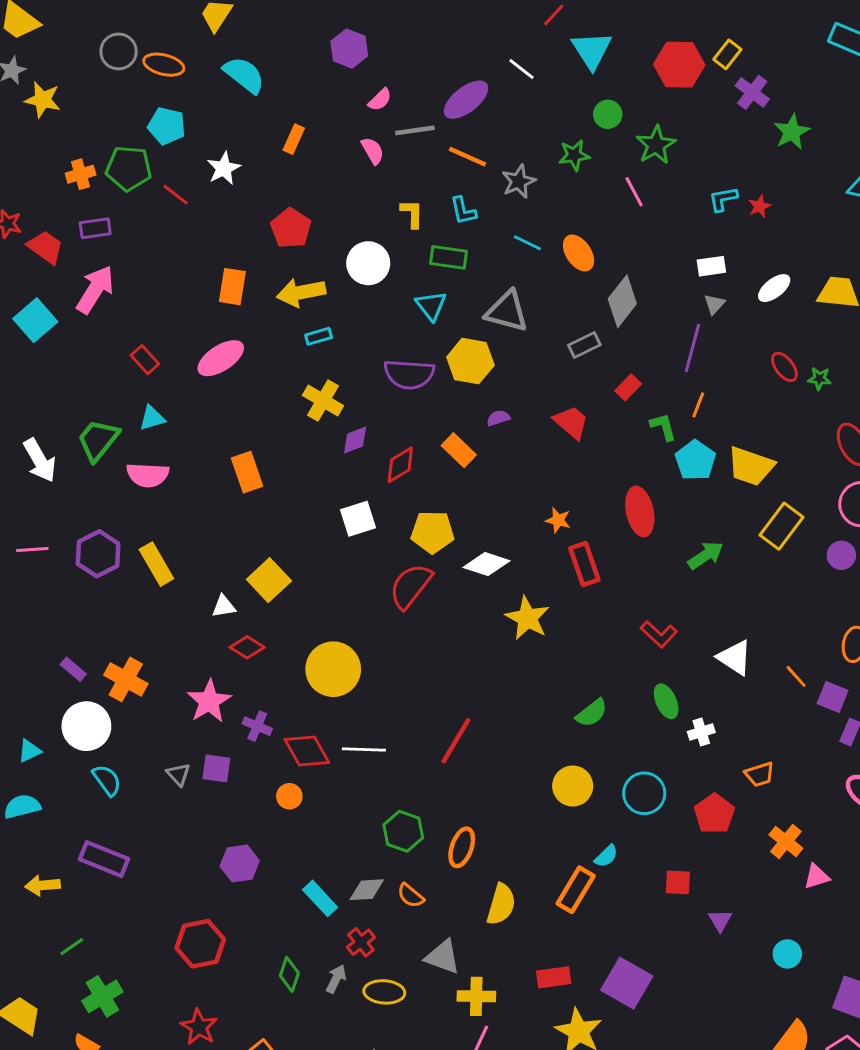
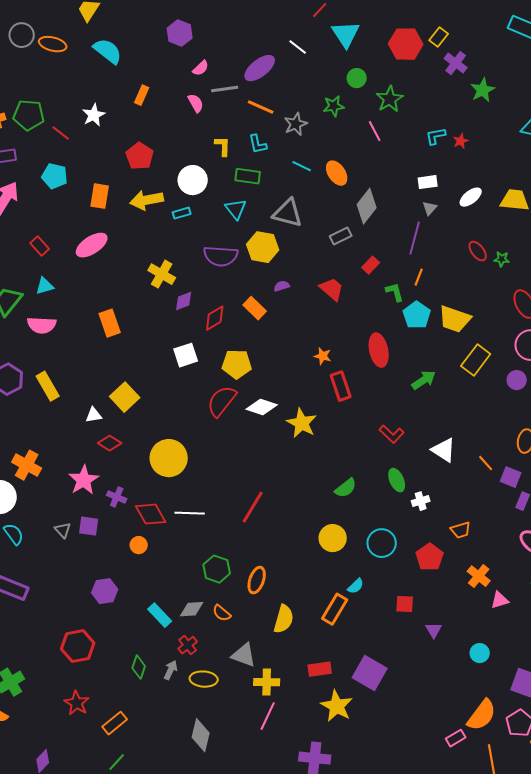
cyan pentagon: (167, 126) -> (55, 176), moved
cyan rectangle: (319, 336) -> (182, 213), moved
white diamond: (487, 564) -> (262, 407), moved

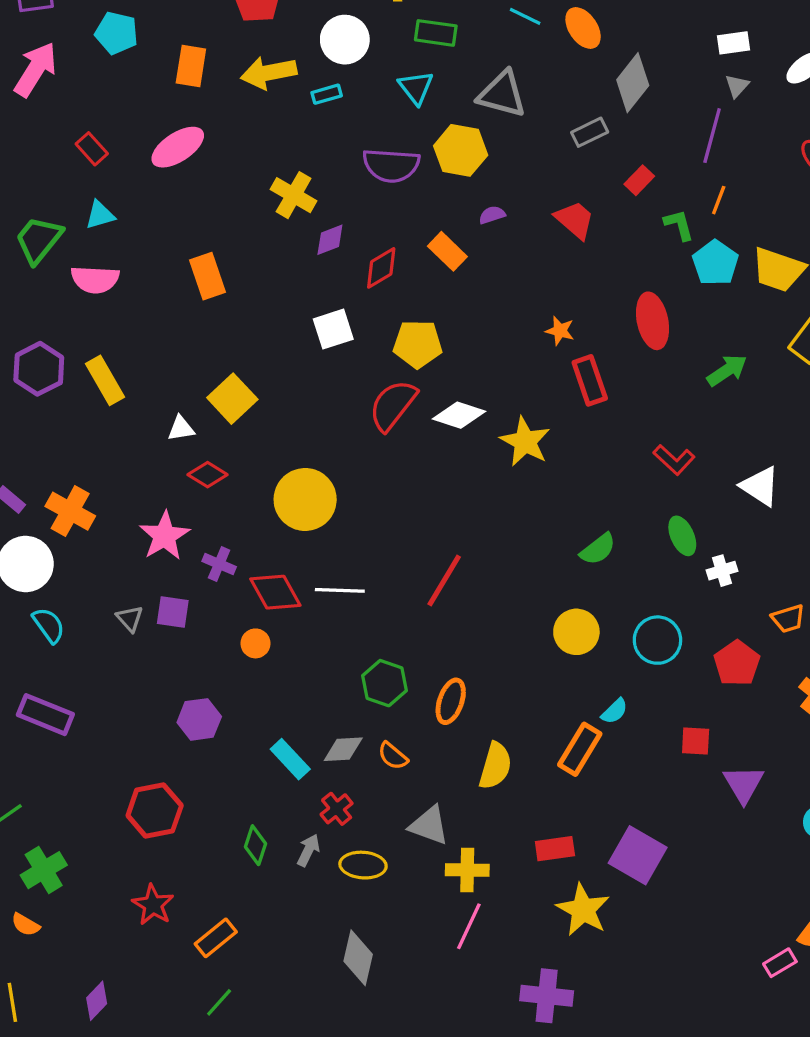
purple triangle: (434, 630) -> (744, 784), size x1.5

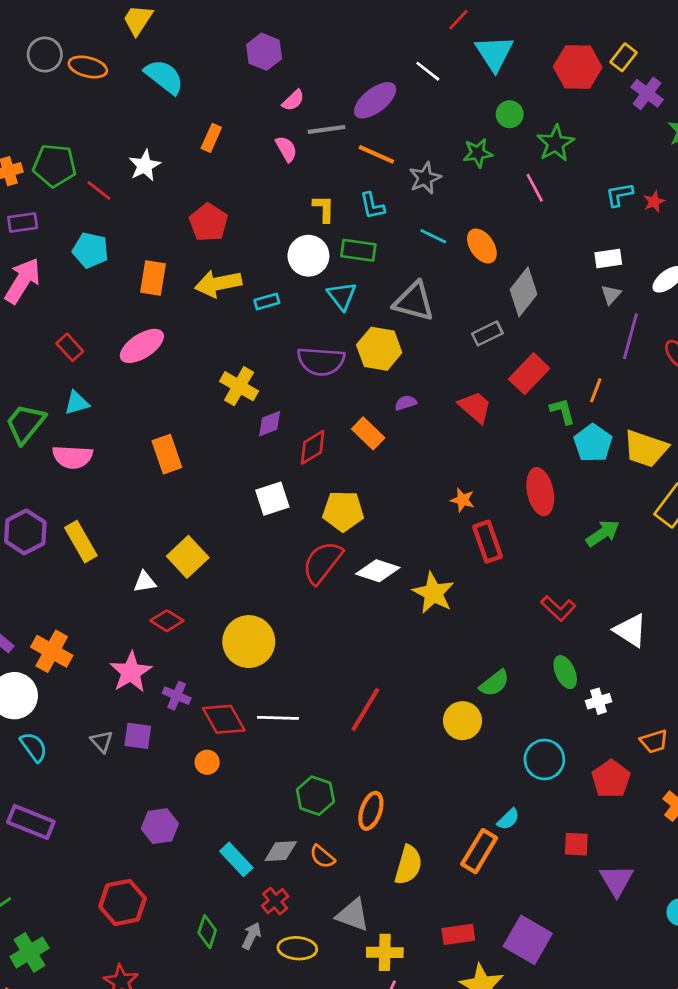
white circle: (345, 40) -> (308, 256), moved
purple line: (712, 136) -> (630, 336), moved
red rectangle: (639, 180) -> (529, 374), size x1.6
yellow circle: (576, 632) -> (463, 721), moved

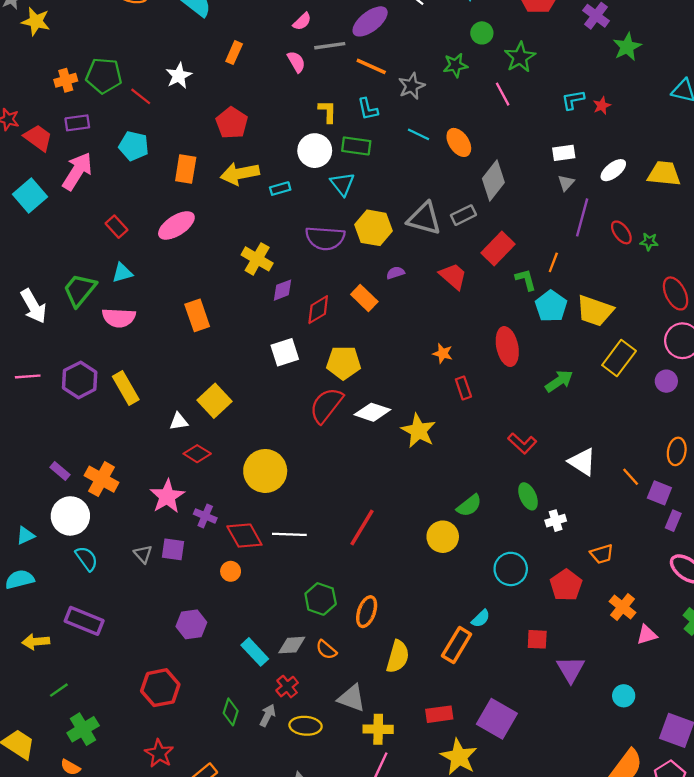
gray triangle: (414, 302) -> (424, 219), moved
red rectangle: (487, 542) -> (463, 388), size x0.7

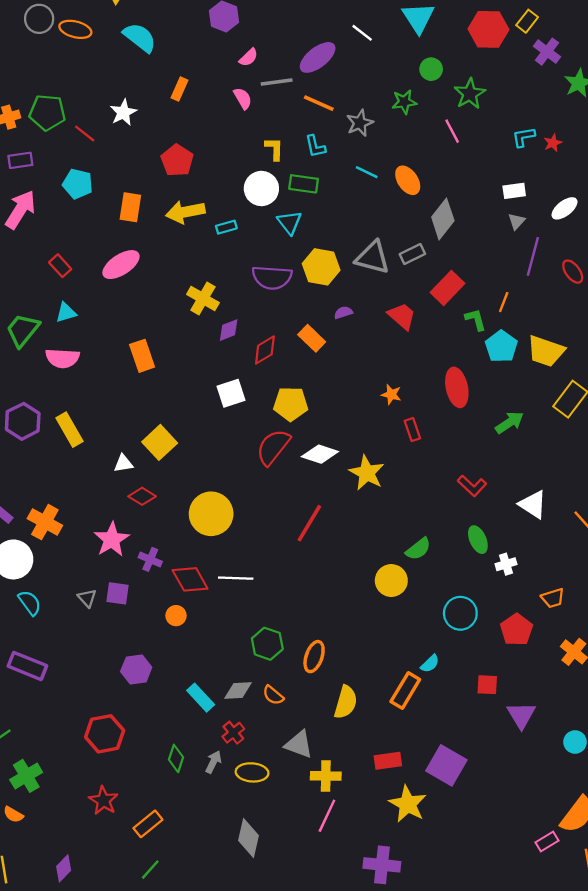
red line: (362, 527) -> (309, 523), moved

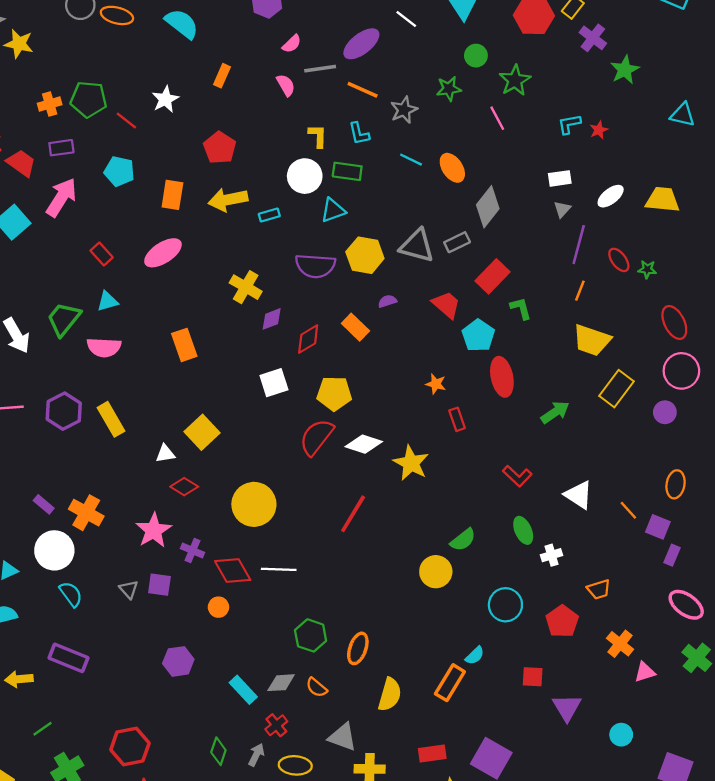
cyan triangle: (290, 222) -> (333, 210), turned 48
orange line: (504, 302) -> (580, 291), moved
cyan pentagon: (501, 346) -> (478, 335), moved
red hexagon: (105, 734) -> (130, 746), moved

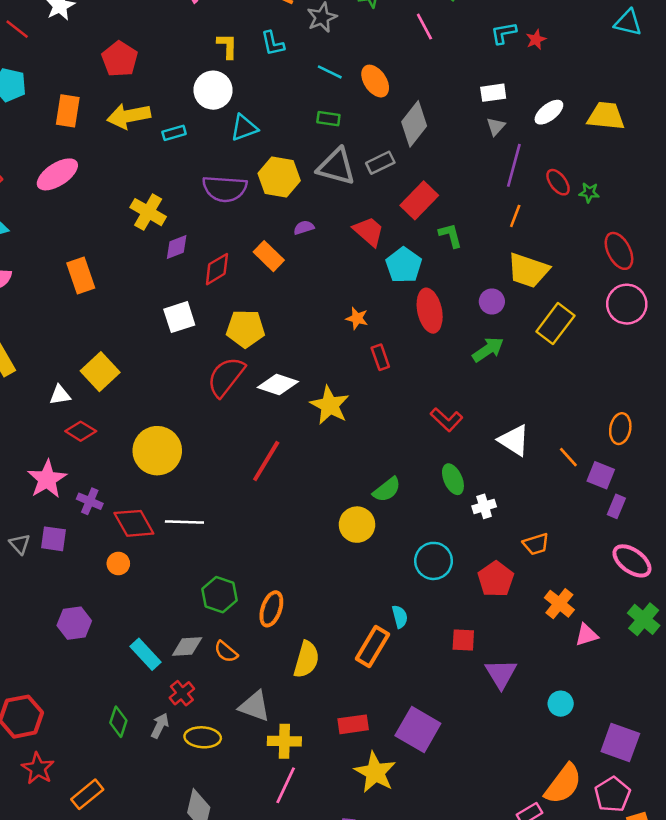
green rectangle: (347, 171) -> (328, 119), moved, size x0.7
purple circle: (665, 412) -> (492, 302), moved
cyan semicircle: (475, 656) -> (400, 617), turned -60

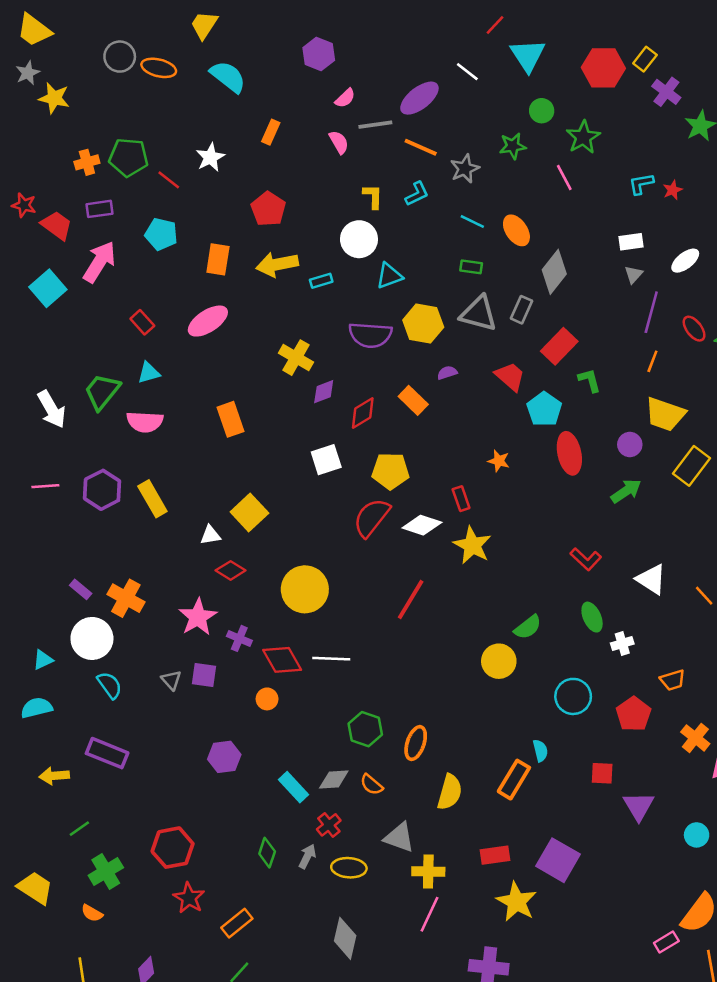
cyan L-shape: (273, 43) -> (417, 194), turned -104
gray rectangle: (380, 163) -> (521, 310), turned -40
red rectangle: (380, 357) -> (461, 499), moved

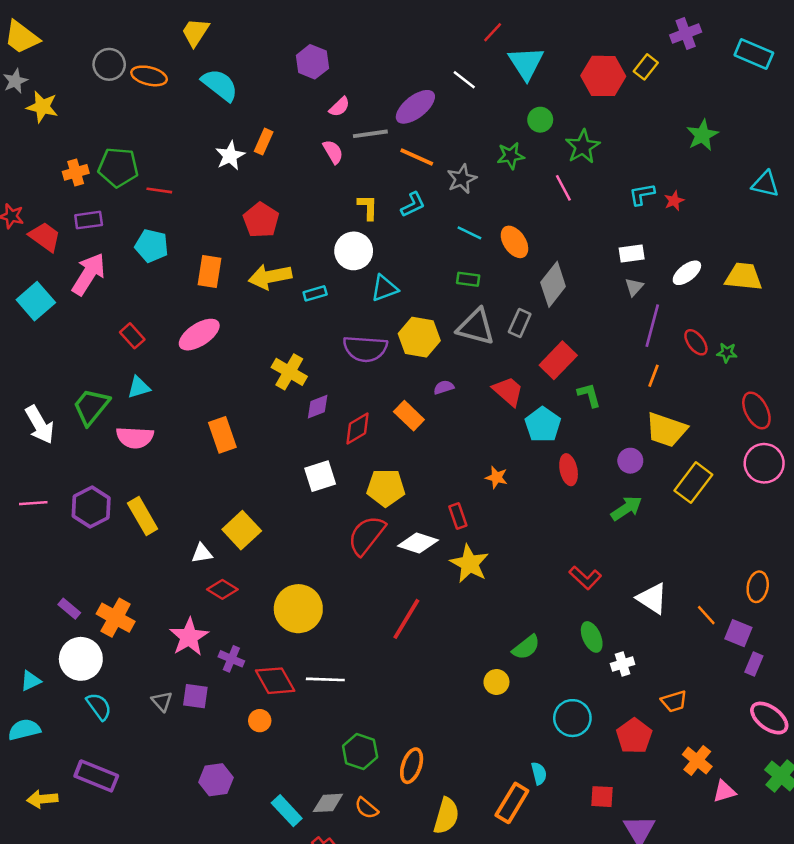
purple cross: (666, 92) -> (686, 33), moved, turned 32
white star: (210, 157) -> (230, 156), moved
red line: (169, 180) -> (159, 190), turned -30
red ellipse: (569, 453) -> (569, 470), size x0.7
yellow circle: (499, 661) -> (496, 682), size x0.7

